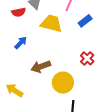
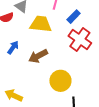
red cross: (87, 58) -> (80, 40), moved, size x1.6
brown arrow: (41, 67) -> (38, 56), moved

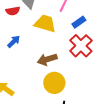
brown arrow: (38, 56) -> (47, 59), moved

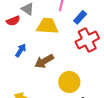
red cross: (81, 46) -> (87, 40), turned 30
brown arrow: (47, 59) -> (44, 61), moved

